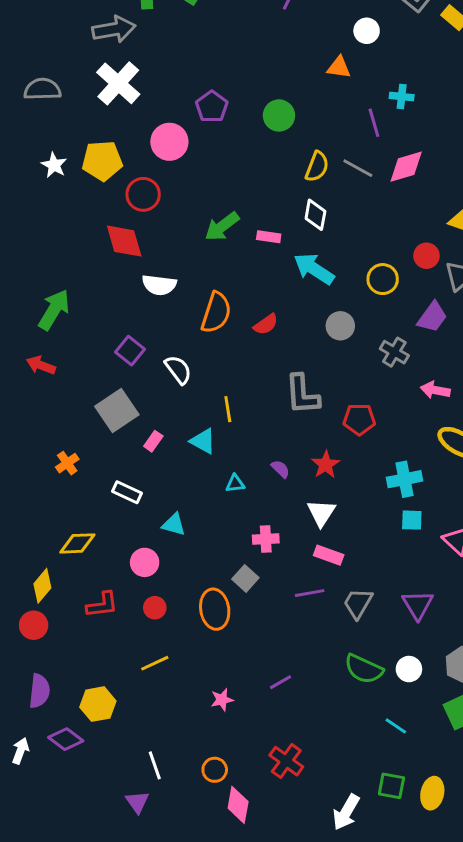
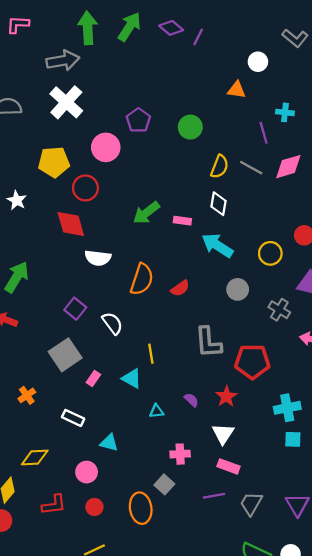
white star: (54, 165) -> (17, 200), moved
red pentagon: (359, 419) -> (252, 362), size x1.4

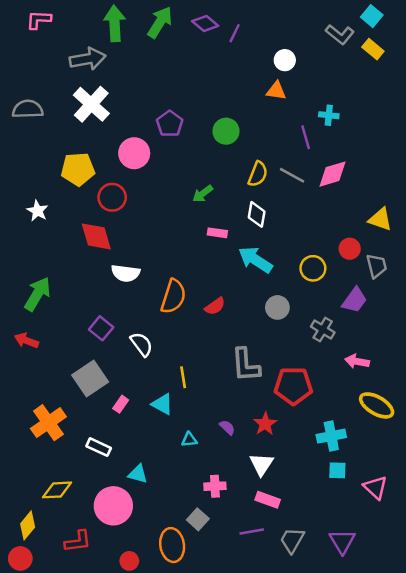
white circle: (258, 62) -> (285, 60), moved
green arrow: (146, 213) -> (203, 194), moved, size x0.7
orange cross: (27, 395) -> (48, 423), size x1.8
pink circle: (87, 472) -> (113, 506), size x1.6
red circle: (94, 507) -> (129, 561), moved

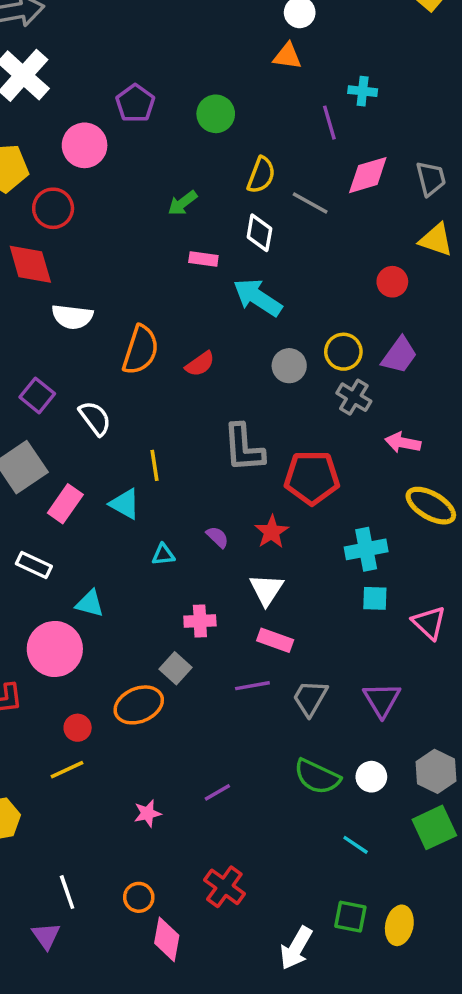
gray line: (292, 175) -> (310, 203), moved
gray trapezoid: (377, 266) -> (431, 179), moved
yellow circle: (313, 268) -> (343, 352), moved
pink rectangle: (121, 404) -> (65, 504), size x1.5
orange ellipse: (172, 545) -> (139, 705), turned 76

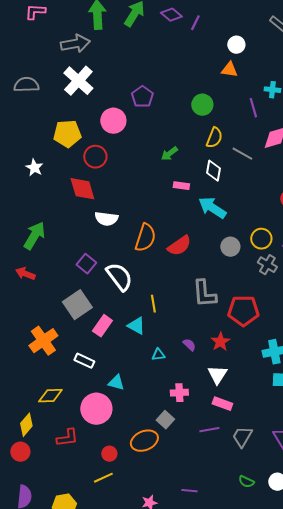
green circle: (216, 114) -> (202, 105), moved
red semicircle: (200, 364) -> (179, 246), size x1.4
white semicircle: (95, 418) -> (119, 277), size x1.4
green semicircle: (317, 777) -> (246, 482), size x0.6
purple line: (217, 792) -> (189, 491), turned 35

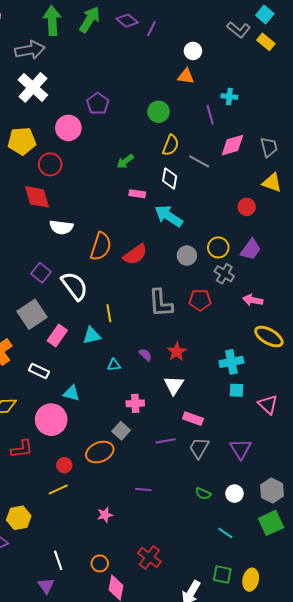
red pentagon: (243, 311) -> (200, 300), moved, size x0.7
cyan triangle: (136, 326) -> (92, 336), turned -42
pink rectangle: (222, 404) -> (193, 419), moved
purple line: (189, 491) -> (143, 489), moved

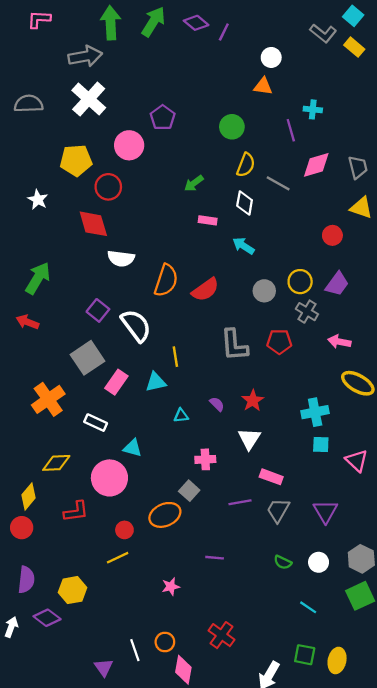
cyan arrow: (169, 216) -> (243, 246), size x0.7
white line: (58, 560) -> (135, 650), moved

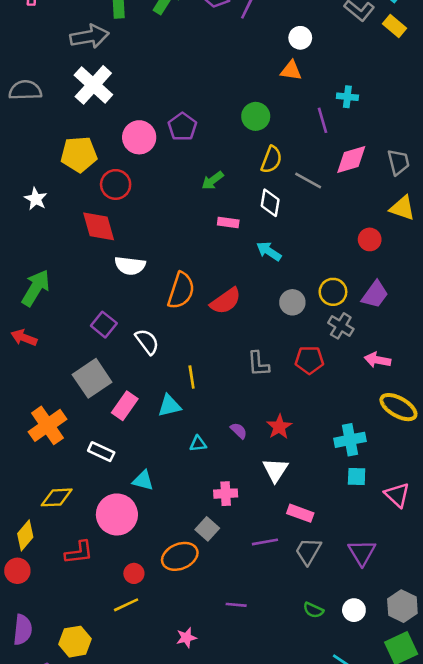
purple pentagon: (163, 118) -> (182, 127), moved
white semicircle: (136, 325) -> (147, 342), size x0.7
gray L-shape: (234, 345) -> (258, 364), size x0.7

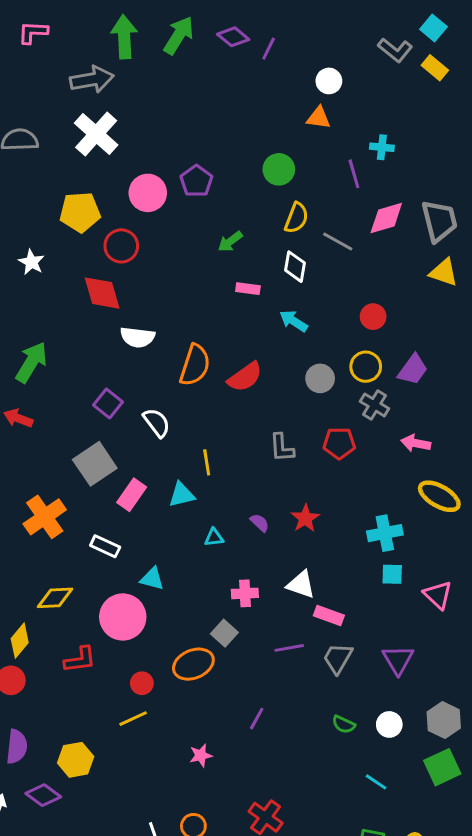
gray trapezoid: (398, 162) -> (439, 221), size x1.4
red circle: (370, 239) -> (373, 317), moved
white triangle: (275, 470) -> (301, 585), moved, turned -44
purple line: (236, 605) -> (257, 719), turned -66

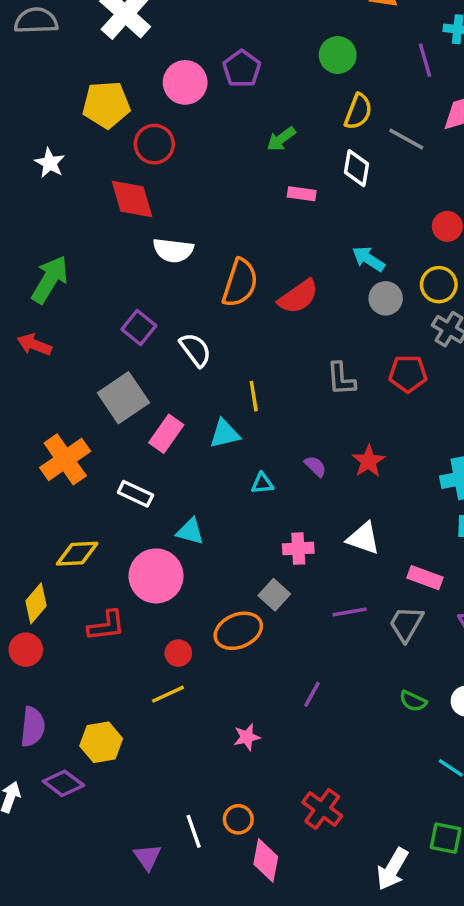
cyan arrow: (294, 321) -> (368, 259), moved
pink rectangle: (329, 616) -> (425, 578), moved

